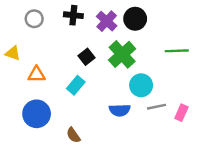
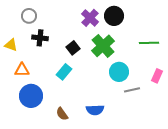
black cross: (73, 15) -> (40, 38), moved
orange triangle: (37, 75) -> (22, 70), moved
blue semicircle: (120, 110) -> (95, 110), moved
pink rectangle: (181, 113) -> (157, 76), moved

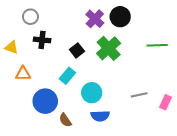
cyan circle: (119, 72) -> (92, 93), moved
pink rectangle: (157, 76) -> (166, 102), moved
blue circle: (31, 96) -> (45, 101), moved

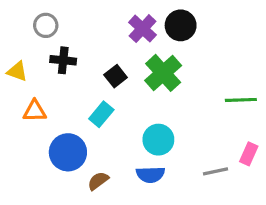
green line: (157, 45) -> (241, 100), moved
cyan circle: (92, 93) -> (158, 140), moved
gray line: (139, 95) -> (215, 171), moved
brown semicircle: (65, 120) -> (98, 181), turned 88

